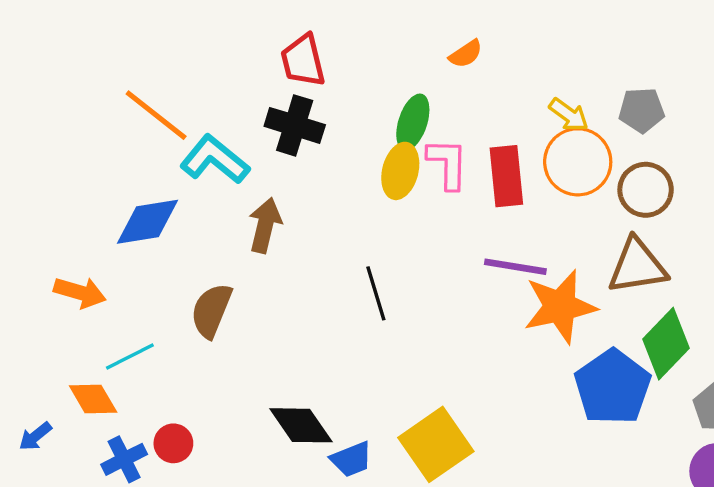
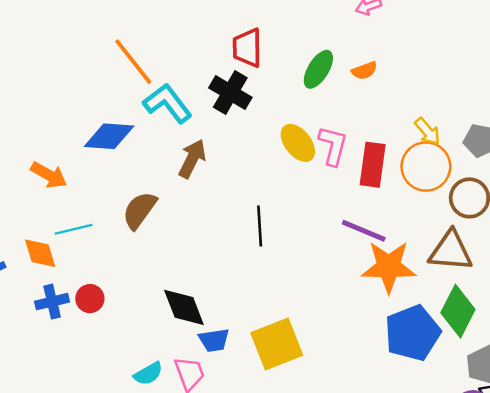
green ellipse: (413, 122) -> (318, 69), moved
yellow ellipse: (400, 171) -> (298, 143), turned -66
green diamond: (666, 344) -> (458, 311), turned -30

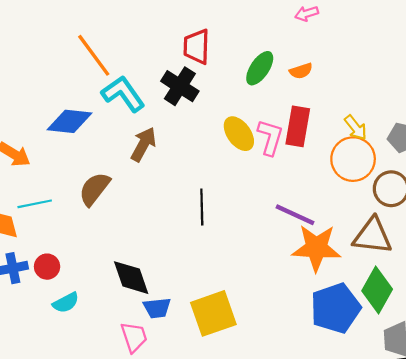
red rectangle: (373, 165) -> (298, 126), moved
cyan semicircle: (148, 374) -> (66, 303), moved

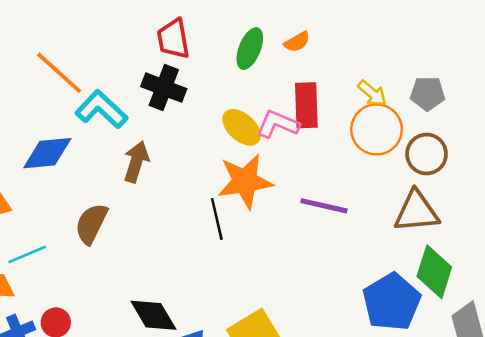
pink L-shape: (270, 137) -> (278, 124), turned -72
orange star: (316, 248) -> (245, 181), moved

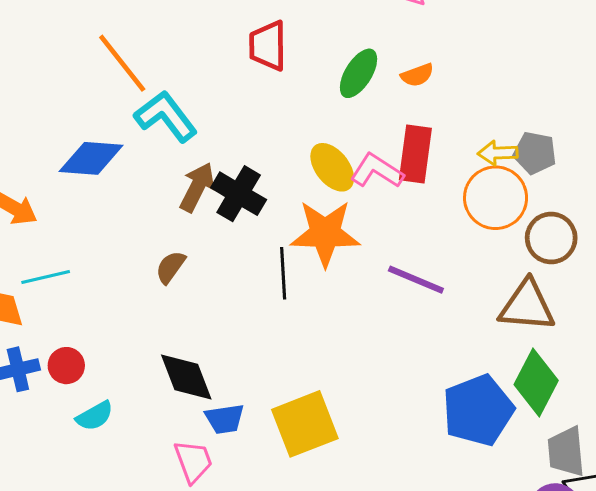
black cross: (164, 88) -> (239, 194), moved
yellow arrow: (372, 93) -> (498, 153), turned 128
gray pentagon: (428, 93) -> (535, 153), moved
brown semicircle: (91, 224) -> (170, 267), moved, size x0.7

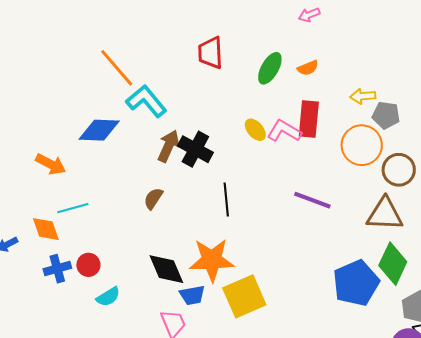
yellow arrow: (498, 153) -> (363, 96), moved
yellow ellipse: (332, 167) -> (255, 130), size x0.7
orange star: (325, 233) -> (212, 260), moved

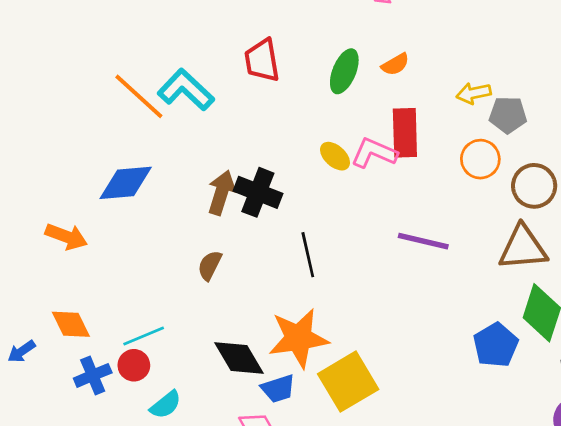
cyan L-shape: (146, 101) -> (186, 90), moved
orange circle: (362, 145) -> (480, 159), size x0.7
cyan line: (73, 208) -> (144, 336), moved
blue pentagon: (356, 283) -> (496, 345), size x0.7

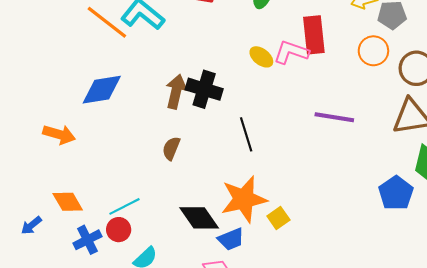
yellow square: (348, 382) -> (278, 218), moved, size x0.5

